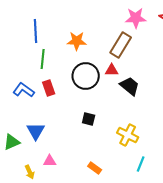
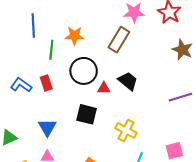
green line: (43, 59) -> (51, 50), moved
red triangle: (112, 70) -> (104, 88), moved
black square: (89, 119) -> (87, 114), size x1.5
blue triangle: (36, 131) -> (47, 127), moved

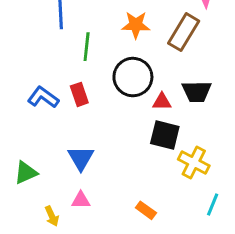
orange star: (75, 36) -> (136, 25), moved
black trapezoid: (128, 81) -> (197, 92), turned 140
black square: (87, 114) -> (165, 135), moved

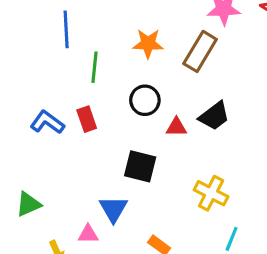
black circle: (133, 77) -> (145, 100), size x0.7
black trapezoid: (197, 92) -> (214, 116), turned -36
black square: (165, 135) -> (140, 166), moved
blue triangle: (81, 158) -> (113, 209), moved

